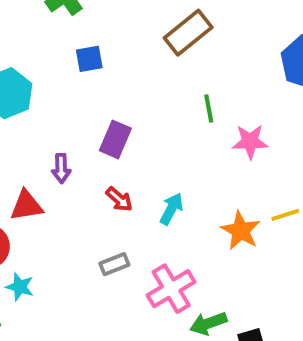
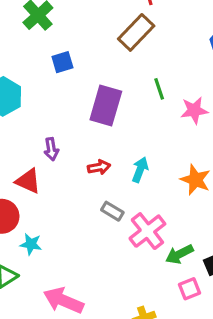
purple rectangle: (115, 139) -> (106, 106), moved, size x1.4
red arrow: (119, 199) -> (99, 167), turned -45
red triangle: (26, 206) -> (28, 181), turned 40
gray rectangle: (114, 264) -> (112, 211), moved, turned 60

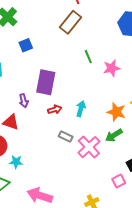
purple rectangle: (106, 106) -> (46, 82), moved
green arrow: (179, 254) -> (114, 135), moved

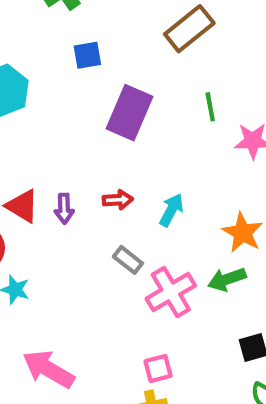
purple rectangle: (46, 82) -> (129, 113), moved
purple arrow: (24, 101) -> (64, 209), moved
pink square: (119, 181) -> (158, 369), moved

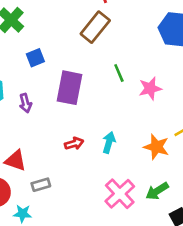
purple arrow: (64, 209) -> (25, 103), moved
gray rectangle: (128, 260) -> (41, 185), moved, turned -42
green arrow: (227, 279) -> (157, 191), moved

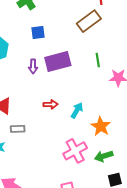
purple rectangle: (69, 88) -> (58, 62), turned 50
purple arrow: (25, 103) -> (33, 66), moved
orange star: (156, 147) -> (101, 126), moved

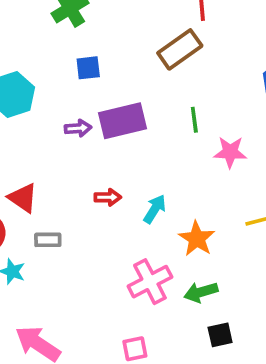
purple arrow: (33, 66) -> (78, 128), turned -96

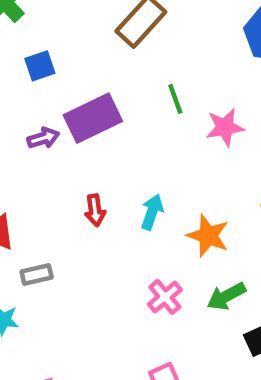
red arrow: (108, 197) -> (95, 210), turned 95
pink cross: (150, 282) -> (165, 297), size x0.7

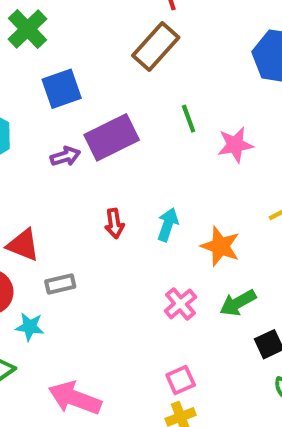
blue square: (40, 66) -> (62, 89), size x1.4

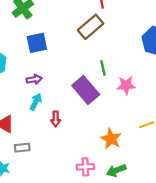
purple rectangle: (112, 137) -> (86, 90), moved, turned 68
cyan arrow: (168, 225) -> (36, 102), moved
pink cross: (180, 304) -> (85, 167), turned 30

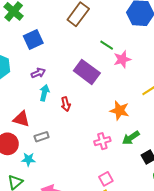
green line: (103, 68) -> (107, 45), moved, turned -32

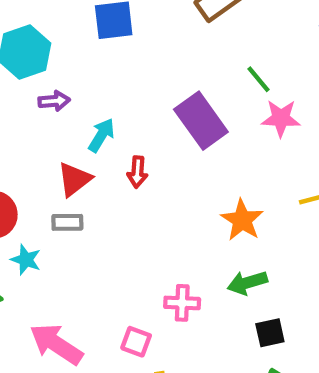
purple arrow: (38, 73) -> (54, 101), moved
red triangle: (21, 119) -> (74, 179), moved, turned 48
pink cross: (102, 141) -> (182, 303), moved
pink square: (106, 179) -> (136, 342), moved, turned 32

